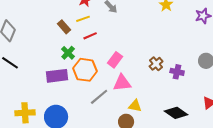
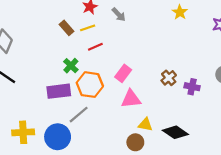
brown rectangle: (64, 27) -> (66, 28), moved
gray line: (99, 97) -> (79, 115), moved
black diamond: (176, 113) -> (175, 132), moved

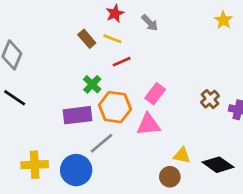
yellow line: (88, 28) -> (112, 39), turned 40
pink triangle: (131, 99) -> (148, 125), moved

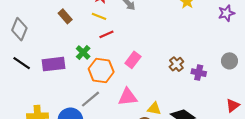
brown rectangle: (87, 39) -> (65, 16), moved
purple rectangle: (77, 115) -> (53, 64), moved
pink triangle: (148, 125) -> (128, 97), moved

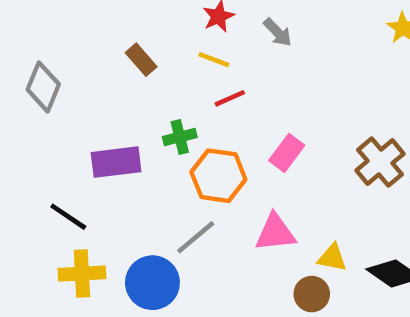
green cross: (83, 52) -> (180, 137), turned 32
black line: (22, 63) -> (68, 217), moved
brown cross: (176, 64) -> (380, 162), size x1.5

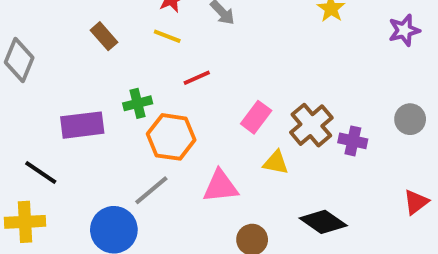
red line: (230, 98) -> (197, 78), moved
pink rectangle: (287, 153) -> (256, 117), moved
yellow triangle: (332, 258) -> (276, 163), moved
yellow cross: (82, 274) -> (25, 222), moved

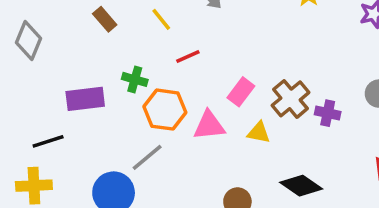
yellow line: (167, 36) -> (161, 19), turned 30
green cross: (138, 103) -> (135, 79), turned 30
black line: (41, 172) -> (48, 141), turned -52
pink triangle: (221, 186) -> (209, 125), moved

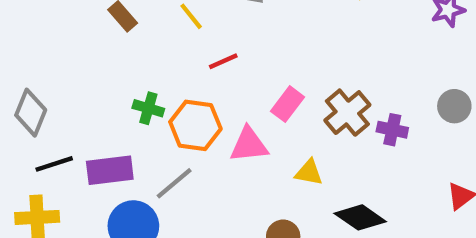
gray diamond: (29, 41) -> (31, 113), moved
green cross: (135, 79) -> (148, 108), moved
purple rectangle: (85, 99) -> (110, 170), moved
yellow triangle: (259, 133) -> (309, 172), moved

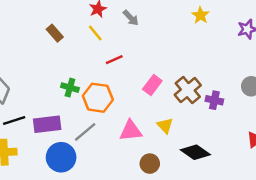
pink triangle: (249, 145) -> (131, 131), moved
yellow triangle: (309, 172) -> (165, 126), turned 36

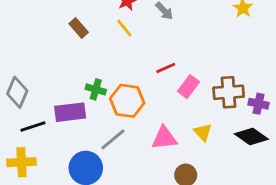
red line: (114, 60) -> (166, 68), moved
brown cross: (188, 90) -> (229, 92), turned 36
purple rectangle: (47, 124) -> (70, 112), moved
black diamond: (195, 152) -> (251, 136), moved

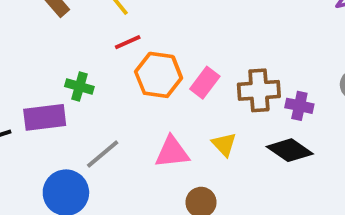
red line: (166, 68) -> (128, 42), moved
orange hexagon: (127, 101) -> (159, 75), moved

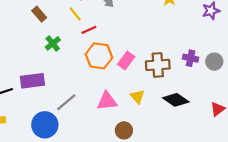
red line: (128, 42) -> (89, 30), moved
green cross: (79, 87) -> (53, 43), moved, turned 35
purple cross: (299, 106) -> (191, 58), moved

